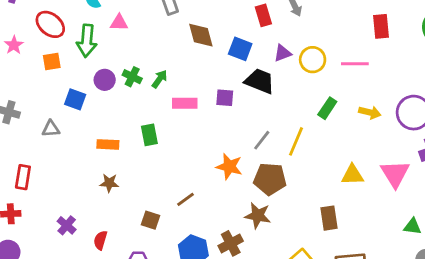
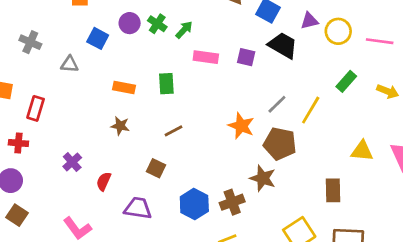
brown line: (186, 199) -> (174, 131), moved

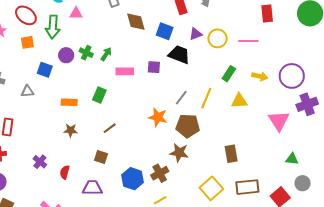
green rectangle: (166, 84) -> (99, 95), turned 35
yellow triangle: (362, 151) -> (239, 101), moved

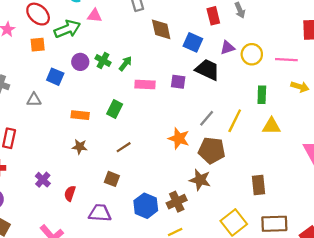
green arrow: (53, 27) -> (67, 29), turned -120
green rectangle: (229, 74) -> (262, 95), turned -35
yellow arrow: (260, 76) -> (300, 87), moved

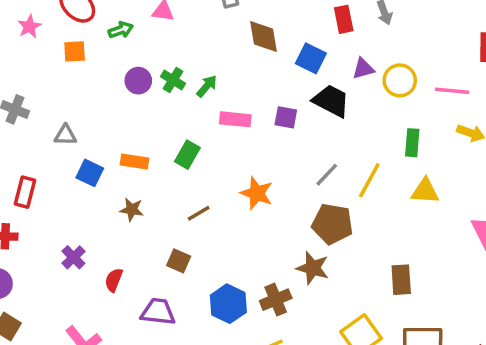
green arrow: (67, 29) -> (121, 30), size x0.6
blue square: (55, 77) -> (90, 173), moved
orange star: (179, 138) -> (257, 193), moved

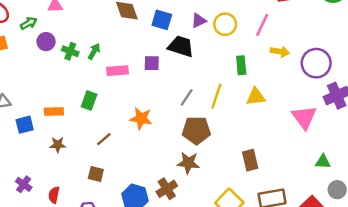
purple circle: (138, 81) -> (46, 42), moved
pink line: (452, 91) -> (262, 25), turned -60
blue square: (90, 173) -> (25, 125), turned -30

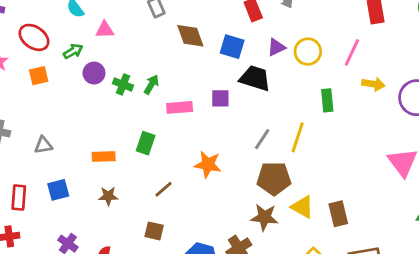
yellow triangle: (256, 97) -> (302, 207), moved, turned 36
blue square: (25, 125) -> (58, 190), moved

